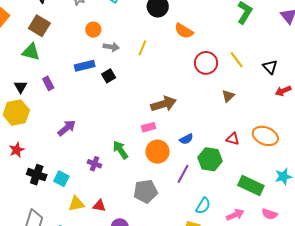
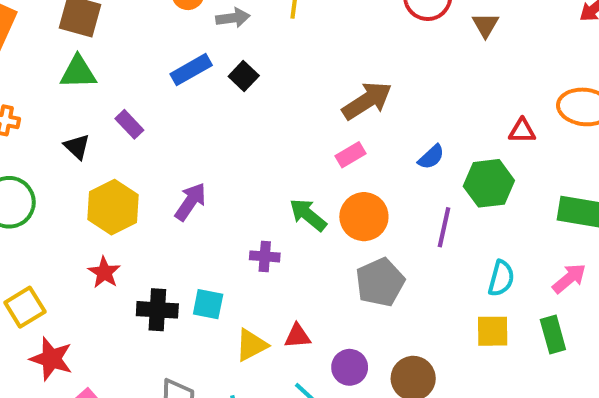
brown triangle: (228, 96) -> (486, 25), moved
yellow hexagon: (16, 113) -> (113, 207), moved
orange circle: (158, 152) -> (364, 217), moved

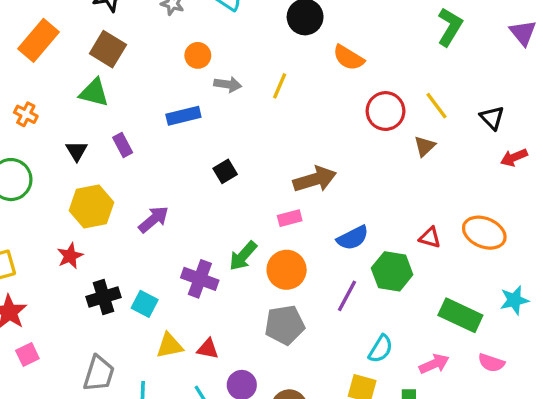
black square: (244, 76) -> (225, 171), moved
blue semicircle: (431, 157) -> (353, 238), size x1.4
green arrow: (308, 215) -> (243, 256), turned -104
purple cross: (265, 256) -> (200, 279), size x1.5
black cross: (157, 310) -> (103, 297), turned -36

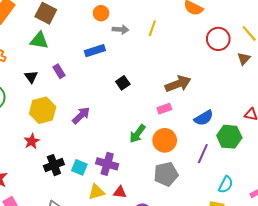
purple cross: (200, 279) -> (107, 164), moved

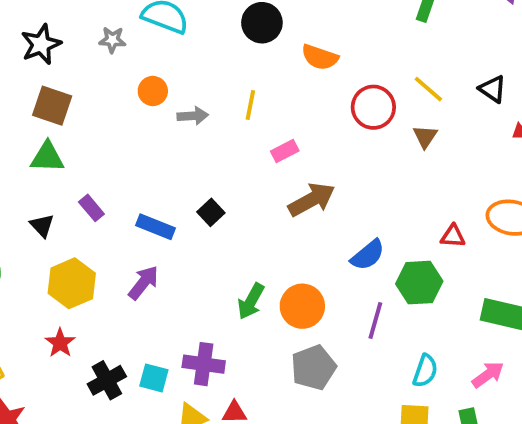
blue rectangle: (95, 51) -> (155, 227), moved, turned 48
pink rectangle: (164, 109) -> (285, 151), moved

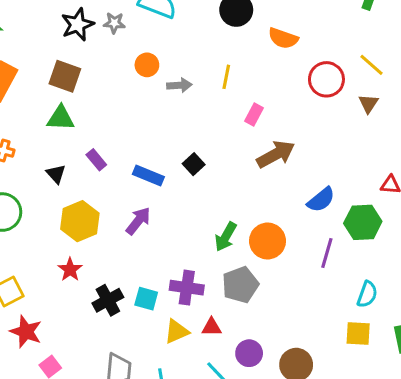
black star: (41, 44) -> (78, 24), moved
pink rectangle: (285, 151) -> (254, 115), turned -35
gray pentagon: (313, 368) -> (240, 285), moved

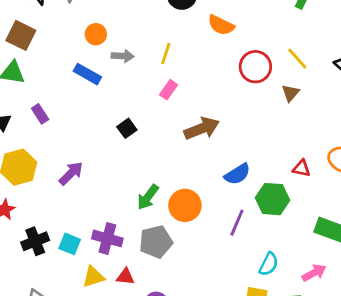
pink rectangle: (254, 115) -> (169, 90), moved
blue rectangle: (148, 175) -> (87, 74), moved

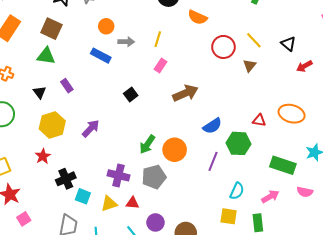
cyan square: (70, 244) -> (83, 196), moved

